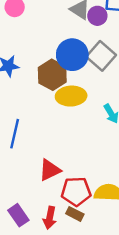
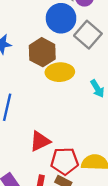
blue circle: (72, 55) -> (61, 18), moved

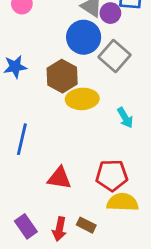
red triangle: (40, 141) -> (59, 178), turned 35
red pentagon: (65, 161) -> (112, 175), moved

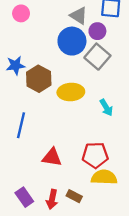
purple circle: (110, 13) -> (97, 31), moved
brown hexagon: (62, 76) -> (39, 79), moved

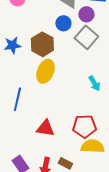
blue circle: (72, 41) -> (63, 23), size x0.6
brown hexagon: (39, 79) -> (42, 44), moved
yellow ellipse: (71, 92) -> (45, 71), moved, turned -65

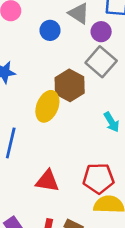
blue circle: (63, 23) -> (50, 30), moved
brown hexagon: (42, 44) -> (70, 85), moved

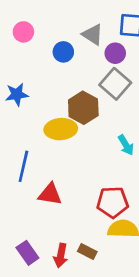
yellow ellipse: (47, 106) -> (61, 129), turned 64
red triangle: (47, 181) -> (50, 194), moved

